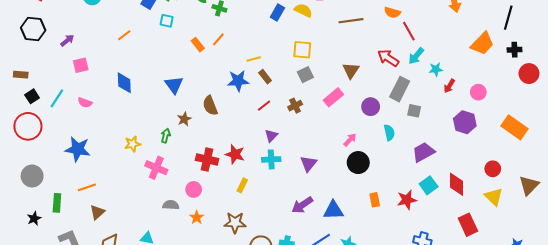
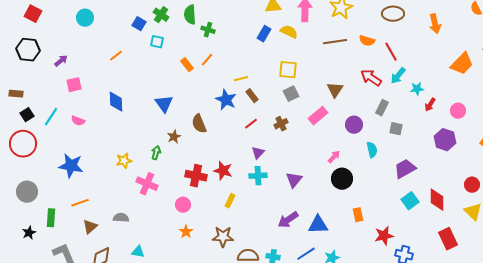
orange semicircle: (392, 12) -> (367, 41), moved
blue star: (238, 81) -> (226, 100), turned 30
gray rectangle: (400, 89) -> (382, 108), size x0.7
red star: (407, 200) -> (384, 236), moved
gray semicircle: (171, 205) -> (121, 218), moved

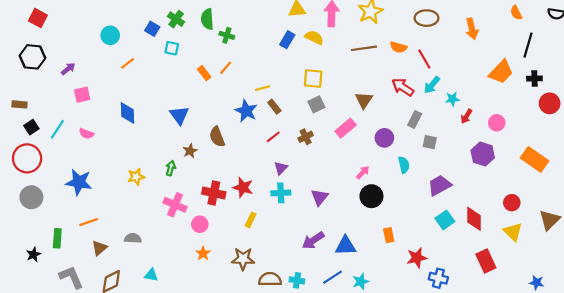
cyan circle: (85, 18) -> (110, 35), moved
pink cross: (147, 184) -> (175, 205), moved
gray circle: (27, 192) -> (31, 197), moved

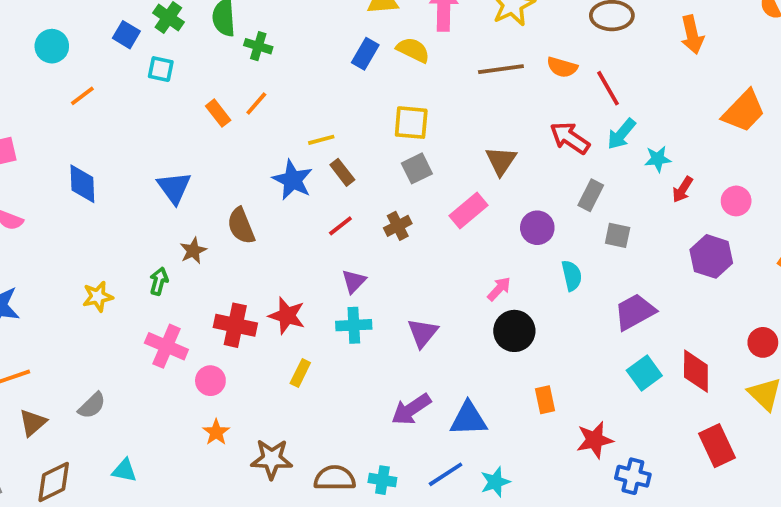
gray semicircle: (133, 238) -> (92, 405), turned 133
brown star: (243, 259) -> (272, 459), moved

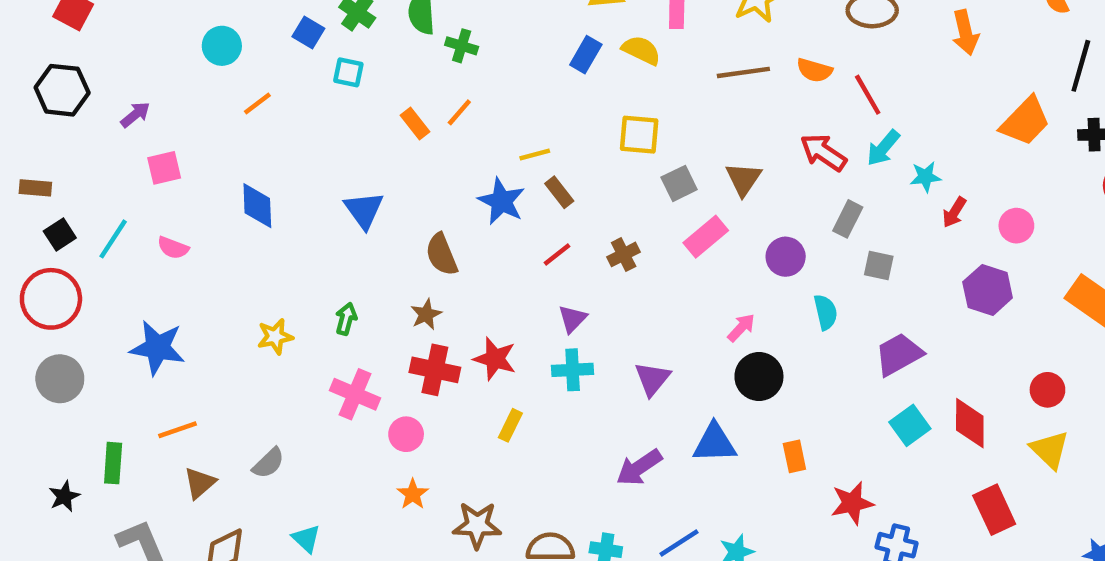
gray square: (417, 168) -> (679, 183), moved
brown star: (193, 251) -> (426, 314), moved
blue triangle: (468, 419) -> (715, 443), moved
cyan triangle: (124, 470) -> (306, 539), turned 32

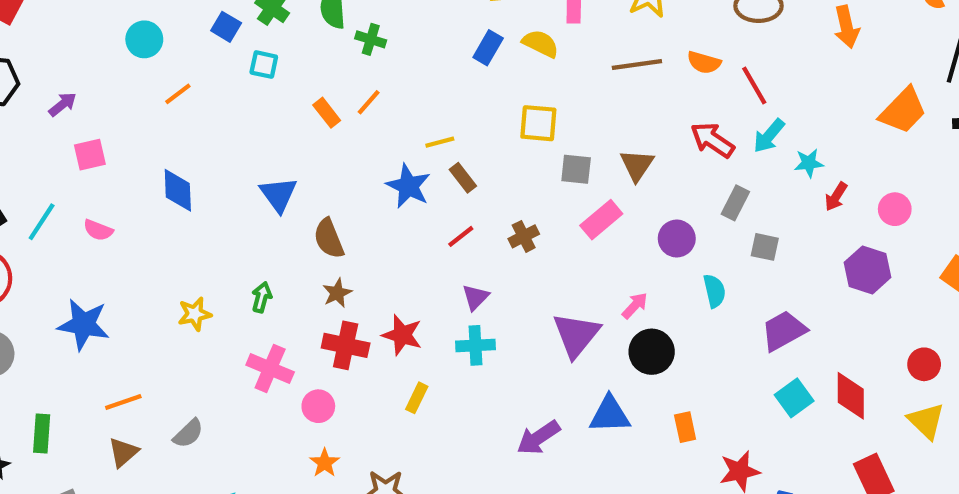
gray square: (679, 183) -> (576, 169), turned 32
brown semicircle: (442, 254) -> (329, 239), moved
purple triangle: (652, 379) -> (576, 335), moved, size x1.4
orange line: (177, 430) -> (123, 402), moved

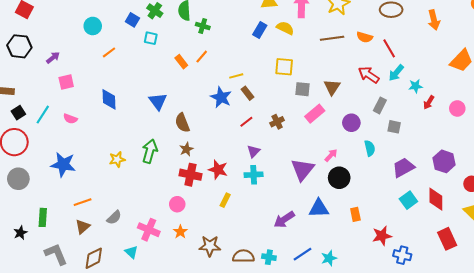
purple hexagon: (867, 270) -> (444, 161), moved
green arrow: (262, 297) -> (150, 151), size x1.6
pink cross: (270, 368) -> (149, 230), moved

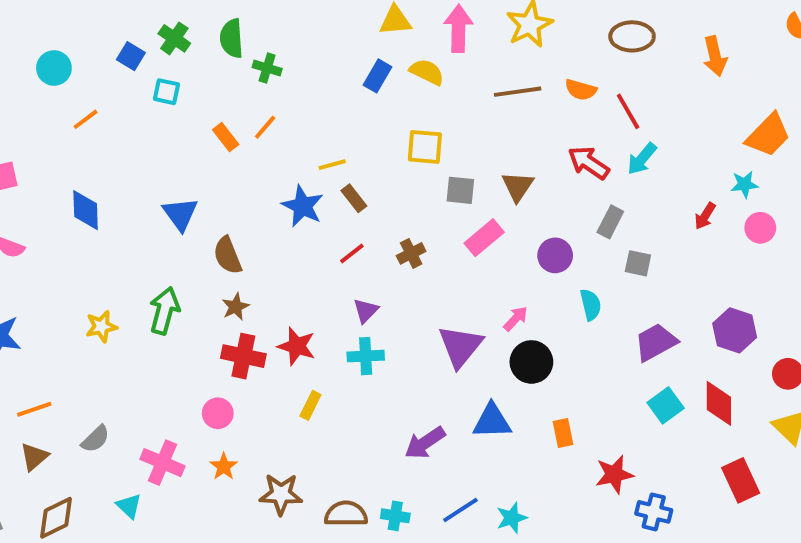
cyan star: (416, 86) -> (744, 184), moved

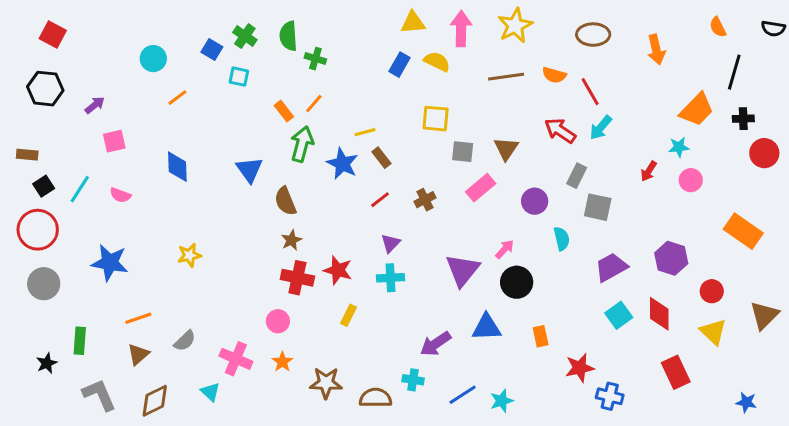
gray square: (638, 263) -> (598, 207), size x1.4
green arrow: (164, 311) -> (302, 144), moved
cyan cross: (395, 516) -> (413, 380), moved

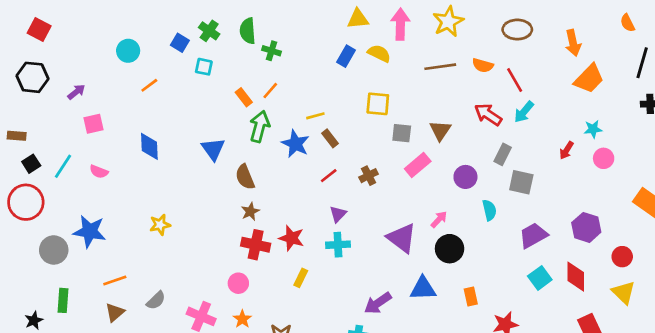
orange trapezoid: (697, 110) -> (589, 79), moved
purple triangle: (463, 270) -> (402, 238), turned -32
gray circle: (44, 284) -> (54, 250), moved

